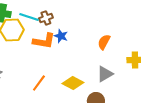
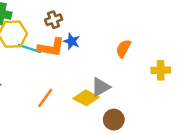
cyan line: (29, 17) -> (30, 49), moved
gray triangle: (105, 74) -> (101, 87), moved

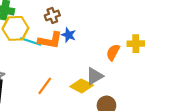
orange semicircle: (123, 49) -> (113, 52), moved
yellow cross: (161, 70) -> (136, 44), moved

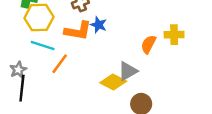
cyan line: (31, 41) -> (43, 45), moved
orange line: (45, 86) -> (60, 64), moved

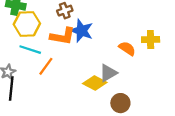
blue star: (99, 25) -> (81, 31), size x1.5
orange semicircle: (148, 44) -> (127, 48), turned 96

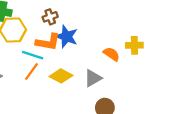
cyan line: (30, 50) -> (33, 55), moved
yellow diamond: (95, 83) -> (61, 76), moved

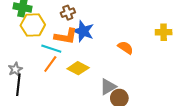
yellow cross: (134, 45) -> (164, 32), moved
gray triangle: (93, 78) -> (108, 87), moved

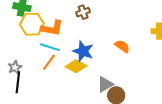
brown cross: (68, 13) -> (83, 12), moved
blue star: (83, 31) -> (83, 51), moved
orange L-shape: (66, 36) -> (52, 28), moved

